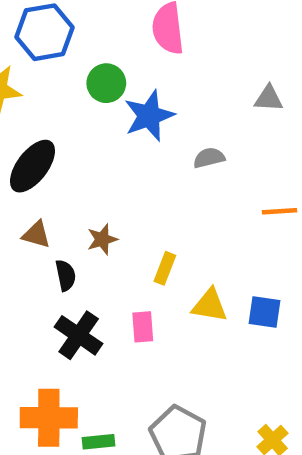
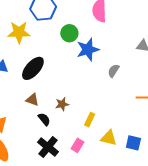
gray semicircle: (209, 158) -> (114, 71), turned -48
black semicircle: (66, 275) -> (44, 119), turned -32
pink rectangle: (143, 327) -> (77, 145), turned 32

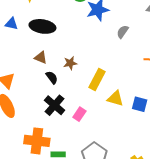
black ellipse: (33, 68) -> (42, 26), turned 55
yellow rectangle: (90, 120) -> (97, 79), size x1.5
pink rectangle: (77, 145) -> (79, 114), moved

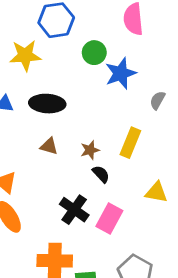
black semicircle: (52, 77) -> (101, 174), moved
yellow rectangle: (97, 79) -> (130, 143), moved
pink rectangle: (79, 114) -> (109, 219), size x1.5

